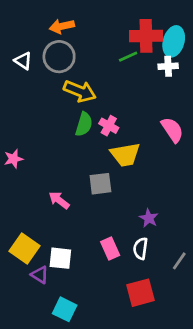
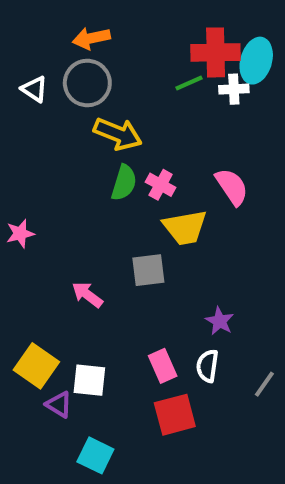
white cross: (168, 66) -> (234, 89), moved
pink semicircle: (172, 130) -> (232, 187), moved
red square: (141, 293) -> (175, 415), moved

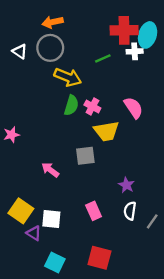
green line: (189, 83) -> (103, 58), moved
white semicircle: (207, 366) -> (130, 211), moved
red square: (175, 415) -> (99, 258), moved, turned 30

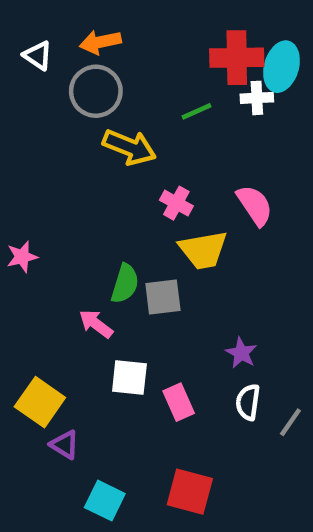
white triangle: (20, 51) -> (38, 55), moved
green semicircle: (71, 105) -> (125, 284), moved
white square: (51, 219) -> (129, 378), moved

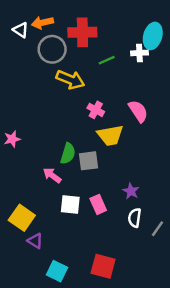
orange arrow: (100, 42) -> (42, 23), moved
red cross: (237, 58) -> (82, 32), moved
pink rectangle: (179, 402) -> (98, 204), moved

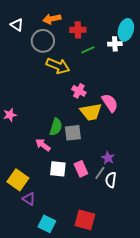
orange arrow: (42, 23) -> (52, 19), moved
red cross: (82, 32) -> (78, 30), moved, size x0.7
pink semicircle: (138, 111) -> (110, 103), moved
gray line: (158, 229) -> (100, 173), moved

